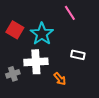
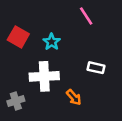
cyan star: (42, 34) -> (52, 42), size x0.6
gray cross: (13, 74) -> (16, 101), moved

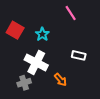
white cross: (44, 76) -> (36, 63), turned 30
gray cross: (16, 101) -> (24, 83), moved

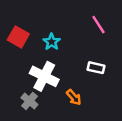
pink line: (71, 13) -> (98, 25), moved
gray cross: (24, 83) -> (29, 101), turned -32

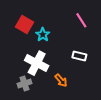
red square: (18, 37) -> (24, 24), moved
gray cross: (29, 101) -> (24, 83), turned 32

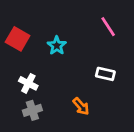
red square: (24, 24) -> (18, 39), moved
white cross: (37, 63) -> (28, 83), moved, size x0.6

